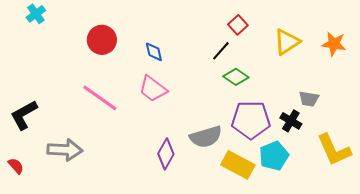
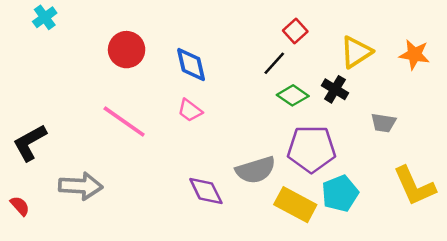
blue diamond: (154, 52) -> (191, 64), size x1.4
pink trapezoid: (153, 89) -> (190, 110), size x0.7
black cross: (291, 121) -> (335, 89), moved
purple diamond: (166, 154) -> (206, 191), turned -56

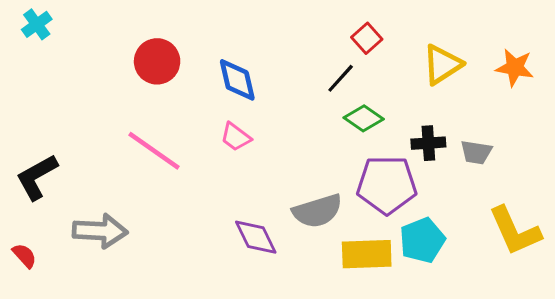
cyan cross: (45, 17) -> (37, 24), moved
black cross: (335, 89) -> (428, 143), moved, turned -35
yellow rectangle: (295, 205) -> (367, 254), turned -30

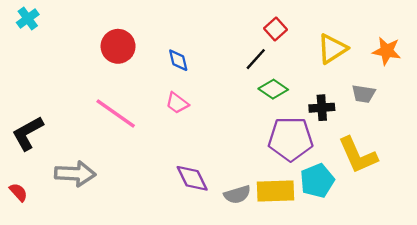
blue diamond: (237, 80) -> (178, 60), size x0.7
gray trapezoid: (476, 152) -> (364, 94), moved
gray semicircle: (317, 211) -> (237, 195), moved, size x0.7
yellow L-shape: (515, 231) -> (358, 155), moved

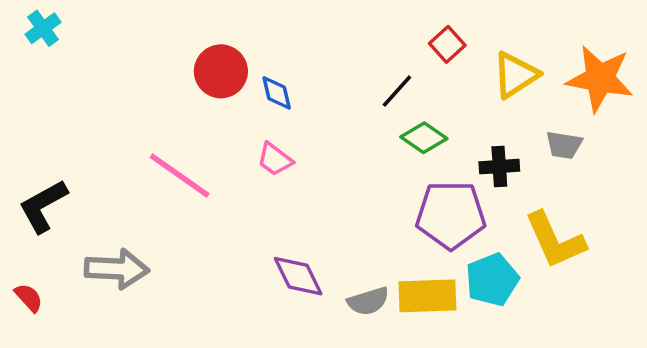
red square: (276, 29) -> (447, 44), moved
red circle: (118, 46) -> (221, 71), moved
orange star: (387, 51) -> (600, 79), size x1.5

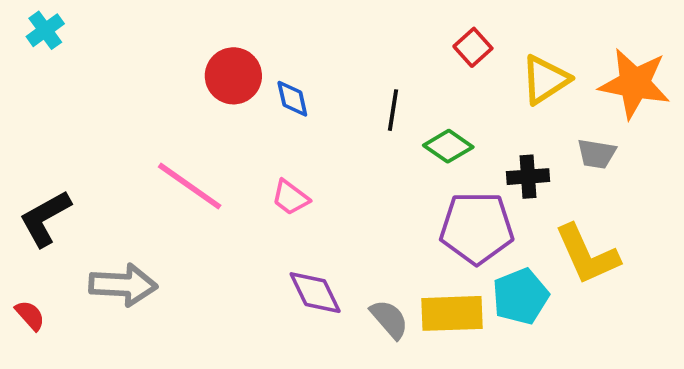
black line: (397, 91) -> (393, 110), moved, turned -33
pink trapezoid: (275, 159) -> (290, 198), moved
gray semicircle: (368, 301) -> (389, 319), turned -114

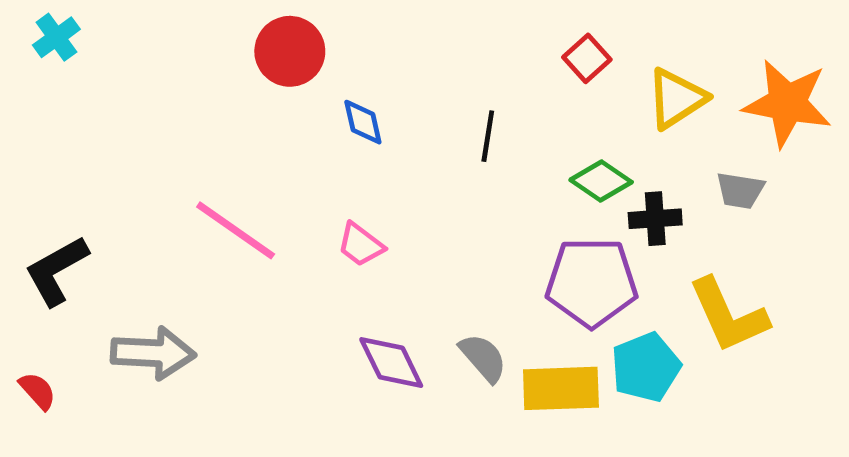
red circle: (233, 76) -> (290, 51), moved
green diamond: (448, 146) -> (601, 181), moved
gray semicircle: (389, 319) -> (483, 358), moved

